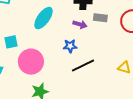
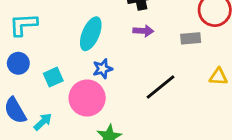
gray rectangle: (100, 18) -> (191, 38), moved
blue star: (70, 46) -> (103, 69), moved

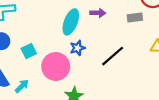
cyan ellipse: (91, 34) -> (71, 22), moved
blue star: (103, 69) -> (77, 48), moved

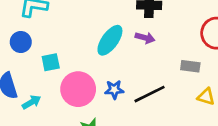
gray rectangle: (135, 18) -> (190, 66), moved
blue star: (77, 48) -> (114, 90), moved

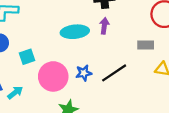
purple arrow: (145, 38) -> (104, 26), turned -91
cyan ellipse: (110, 40) -> (75, 32), turned 56

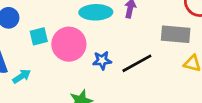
gray rectangle: (146, 45) -> (176, 34), size x1.5
pink circle: (53, 76) -> (69, 44), moved

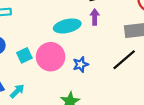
black line: (137, 63) -> (124, 60), moved

